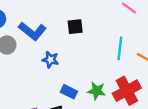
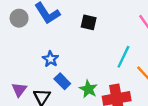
blue star: (50, 60) -> (50, 59), moved

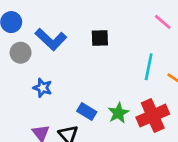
blue star: (50, 59) -> (43, 88), moved
green star: (88, 89) -> (118, 113), turned 30

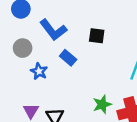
gray circle: (21, 53) -> (23, 48), moved
blue rectangle: (87, 111) -> (68, 58), moved

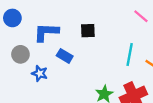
blue L-shape: (53, 30) -> (46, 32), turned 140

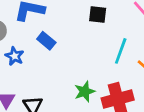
black square: (88, 31) -> (98, 15), moved

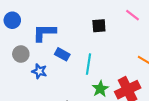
cyan line: (121, 51) -> (88, 64), moved

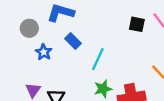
black square: (99, 26) -> (137, 24), moved

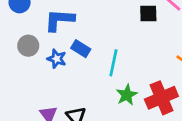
blue star: (44, 52) -> (57, 59), moved

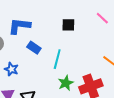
black square: (148, 13) -> (68, 25), moved
blue star: (57, 59) -> (11, 69), moved

